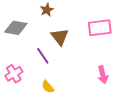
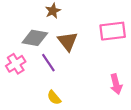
gray diamond: (16, 28) -> (35, 38), moved
pink cross: (14, 74) -> (16, 64), moved

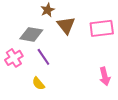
brown triangle: (68, 41) -> (66, 25), moved
yellow semicircle: (54, 98) -> (38, 83), moved

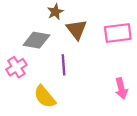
purple line: (43, 57) -> (64, 65), moved, turned 30
yellow semicircle: (38, 83) -> (45, 97), size x1.5

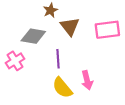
pink arrow: (121, 88) -> (87, 80), moved
yellow semicircle: (45, 97) -> (62, 88), moved

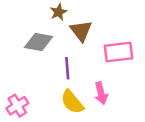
pink rectangle: (107, 30) -> (118, 52), moved
pink cross: (15, 61) -> (17, 106), moved

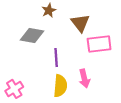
brown triangle: (81, 31) -> (80, 23), moved
yellow semicircle: (72, 102) -> (60, 86), turned -135

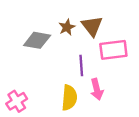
brown star: (49, 10) -> (67, 27), moved
purple line: (56, 58) -> (81, 65), moved

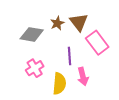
pink rectangle: (113, 50) -> (97, 43), turned 60
pink cross: (17, 101) -> (35, 68), moved

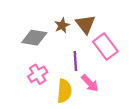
pink arrow: (83, 76) -> (90, 83), turned -30

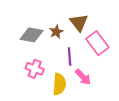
brown star: (62, 25) -> (56, 32), moved
pink cross: (38, 74) -> (35, 69), turned -36

